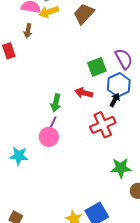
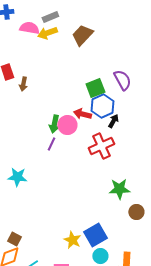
brown arrow: (28, 31) -> (23, 84), moved
blue hexagon: (119, 85) -> (102, 106), moved
pink circle: (49, 137) -> (67, 125), moved

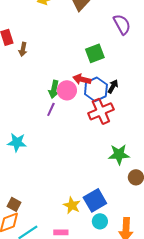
purple semicircle: (122, 80) -> (122, 24), moved
blue hexagon: (102, 106) -> (96, 89), moved

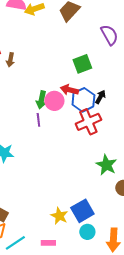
purple line: (51, 109) -> (38, 120), turned -32
green star: (119, 154) -> (106, 165), turned 30

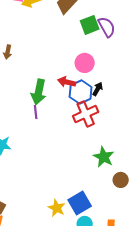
green square: (82, 64) -> (90, 25), moved
green arrow: (41, 100) -> (39, 92), size x1.4
pink circle: (54, 101) -> (85, 63), moved

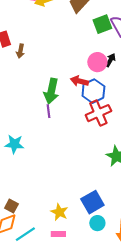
black arrow: (98, 89) -> (110, 60), moved
yellow star: (57, 208) -> (59, 212), moved

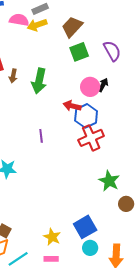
green square: (102, 24) -> (79, 52), moved
green arrow: (51, 91) -> (39, 81), moved

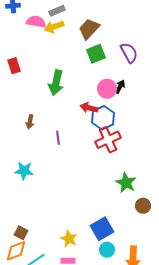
brown arrow: (13, 76) -> (30, 122), moved

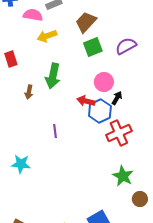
yellow arrow: (54, 27) -> (47, 36), moved
purple semicircle: (129, 53) -> (126, 46), turned -90
black arrow: (120, 87) -> (117, 98), moved
brown arrow: (30, 122) -> (29, 92), moved
red cross: (108, 140) -> (119, 133), moved

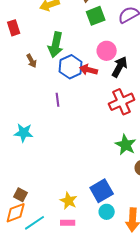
brown arrow: (29, 92) -> (32, 61), turned -40
black arrow: (117, 98) -> (120, 67), size x1.5
blue hexagon: (100, 111) -> (71, 67), moved

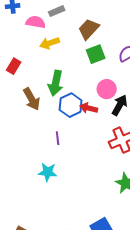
red rectangle: (14, 28) -> (14, 66), turned 49
brown arrow: (32, 61) -> (32, 99), size x1.6
cyan star: (24, 133) -> (48, 172), moved

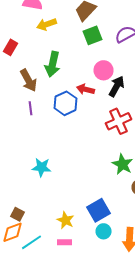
blue hexagon: (71, 105) -> (66, 103), moved
purple line: (58, 138) -> (30, 108), moved
cyan star: (48, 172) -> (42, 167), moved

